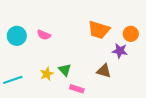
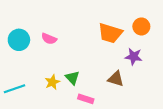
orange circle: (131, 34) -> (141, 26), moved

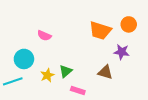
cyan circle: (19, 40) -> (24, 59), moved
green triangle: (72, 78) -> (66, 71), turned 32

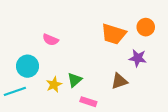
brown triangle: (105, 72) -> (119, 81), turned -35

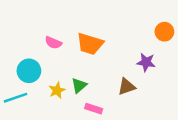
orange circle: (146, 27) -> (164, 32), moved
orange trapezoid: (114, 34) -> (90, 44), moved

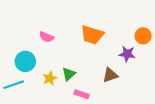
orange circle: (164, 32) -> (143, 36), moved
orange trapezoid: (90, 44) -> (92, 35), moved

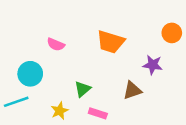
orange circle: (143, 36) -> (172, 33), moved
yellow star: (50, 78) -> (60, 111), moved

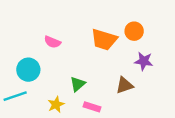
orange circle: (172, 33) -> (134, 31), moved

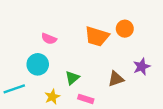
purple star: (144, 61) -> (142, 67), moved, turned -30
cyan circle: (28, 70) -> (38, 64), moved

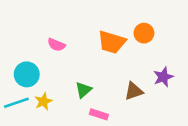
cyan circle: (38, 64) -> (27, 74), moved
yellow star: (52, 97) -> (43, 101), moved

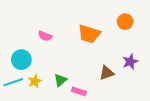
orange circle: (144, 33) -> (125, 22), moved
green triangle: (83, 90) -> (60, 80), moved

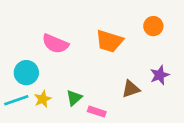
pink semicircle: (45, 36) -> (55, 44), size x1.5

